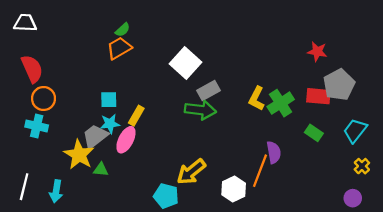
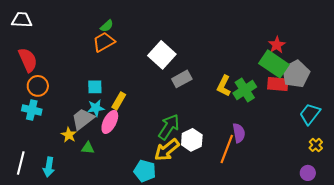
red star: (317, 52) -> (277, 45), turned 30
green arrow: (200, 110) -> (169, 127), moved, turned -64
green rectangle: (314, 133) -> (274, 64), moved, size x1.8
yellow star: (79, 155) -> (69, 135), size x0.6
white hexagon: (234, 189) -> (192, 140), moved

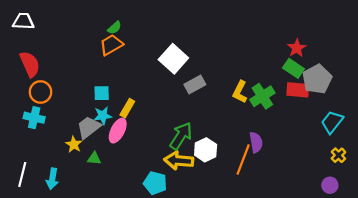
green rectangle: (274, 64) -> (293, 68), size x0.7
yellow arrow: (167, 150) -> (179, 161), turned 44

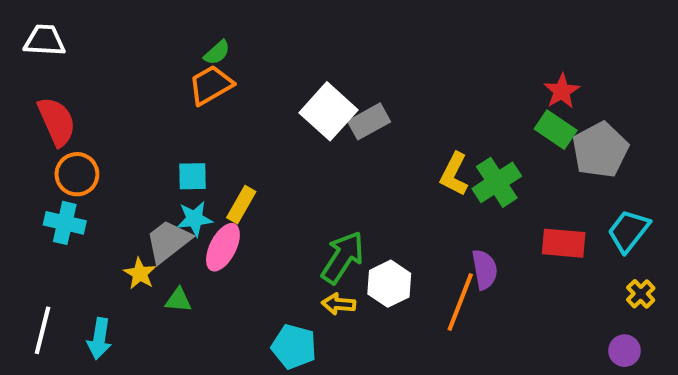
gray rectangle: (195, 84) -> (369, 121), moved
red rectangle: (298, 90) -> (564, 243), moved
yellow arrow: (179, 161) -> (339, 304), size x0.6

